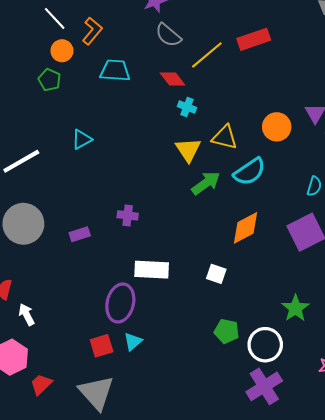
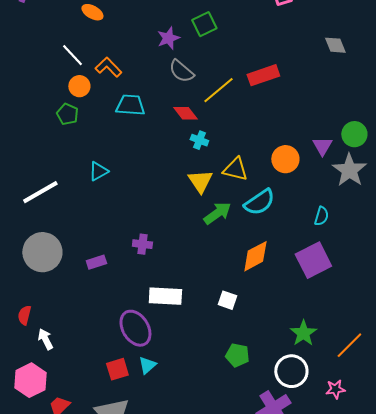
orange L-shape: (92, 31) -> (108, 67), turned -84
purple ellipse: (120, 303) -> (135, 328), turned -45
white circle: (265, 345) -> (291, 371), moved

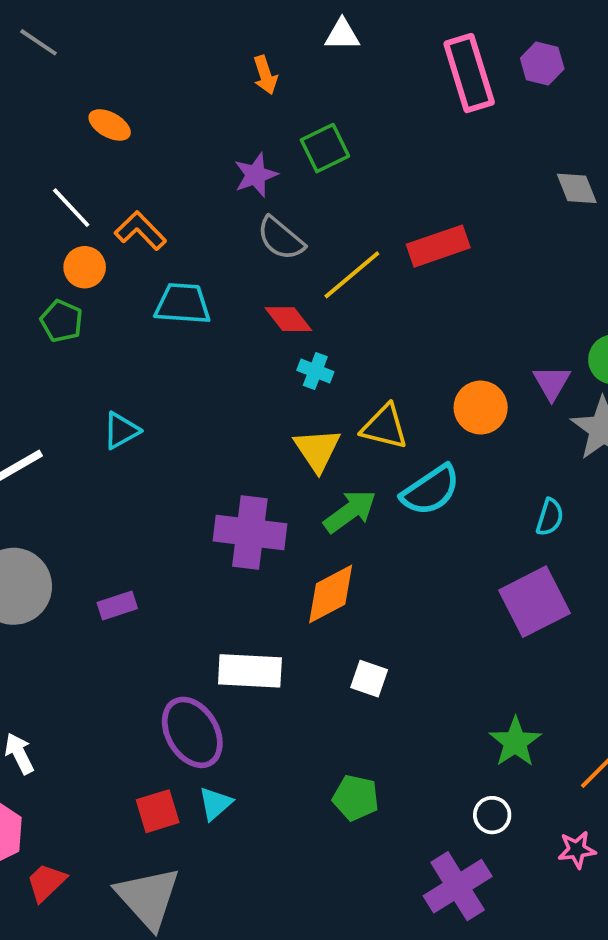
purple cross: (142, 244) -> (250, 532), moved, size x1.8
orange diamond: (255, 256) -> (331, 594), moved
green pentagon: (237, 355) -> (356, 798), moved
white circle: (291, 371) -> (492, 815), size x0.6

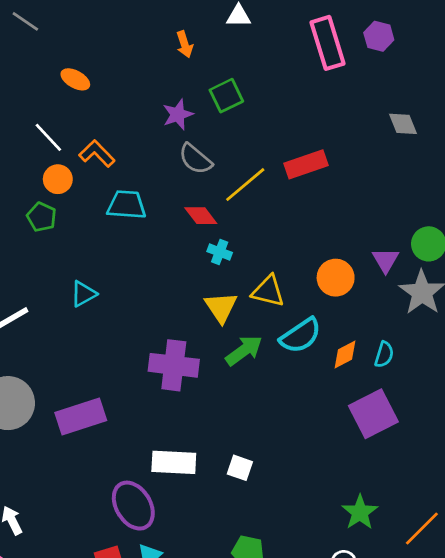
orange diamond: (331, 594) -> (345, 354), moved, size x0.7
purple rectangle: (117, 606) -> (81, 417), size x1.8
white square: (369, 679) -> (240, 468), moved

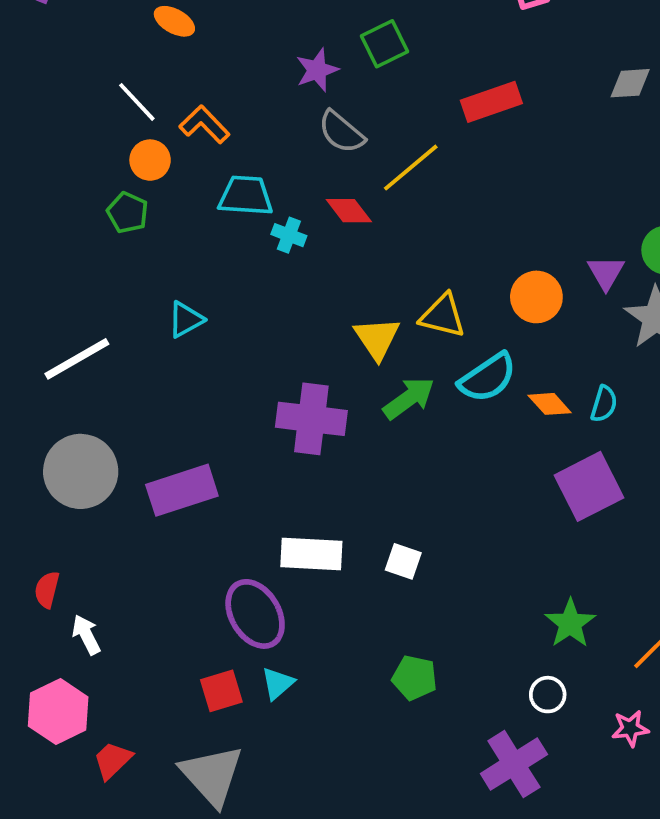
gray diamond: (403, 124) -> (630, 83), turned -72
red rectangle: (306, 164) -> (491, 102), moved
cyan cross: (220, 252) -> (289, 235), moved
orange diamond: (345, 354) -> (550, 404), turned 76

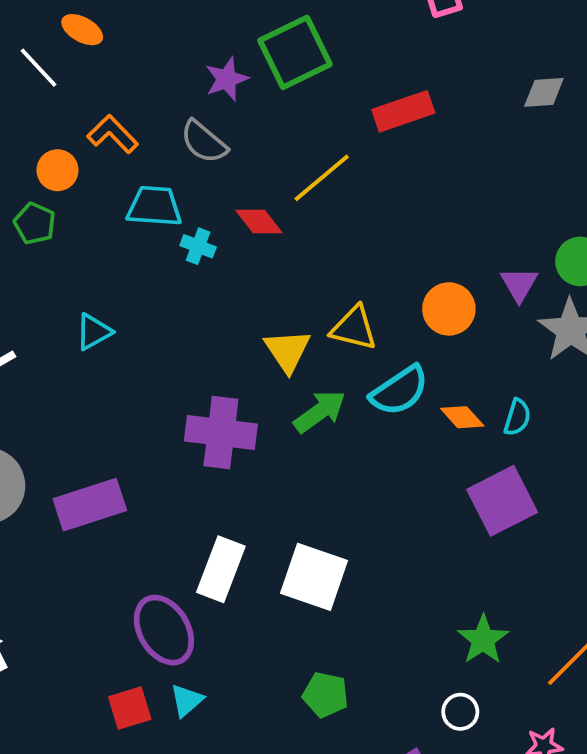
green square: (385, 44) -> (295, 52), size x1.5
white line: (137, 102) -> (38, 68), moved
gray semicircle: (341, 132) -> (204, 142), moved
white rectangle: (311, 554) -> (221, 569), turned -72
white square: (403, 561) -> (314, 577), size x1.8

